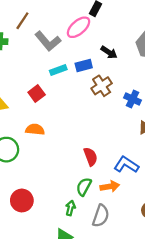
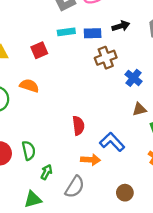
black arrow: (109, 52) -> (121, 26), turned -63
green semicircle: (84, 187) -> (29, 151), moved, turned 126

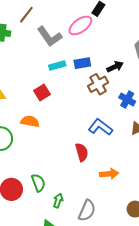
black arrow: (121, 26) -> (115, 67), moved
red square: (39, 50) -> (42, 92), moved
blue L-shape: (112, 142) -> (100, 127), moved
orange arrow: (91, 160) -> (109, 174), moved

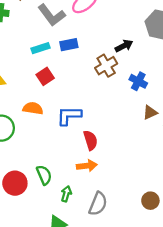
blue rectangle: (82, 63) -> (69, 45), moved
cyan rectangle: (57, 65) -> (41, 48), moved
blue L-shape: (100, 127) -> (69, 116), moved, turned -35
orange arrow: (109, 174) -> (87, 166), moved

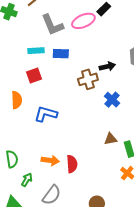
orange semicircle: (33, 108) -> (17, 100), turned 66
brown triangle: (150, 112) -> (111, 139), moved
red semicircle: (90, 140) -> (72, 164), moved

